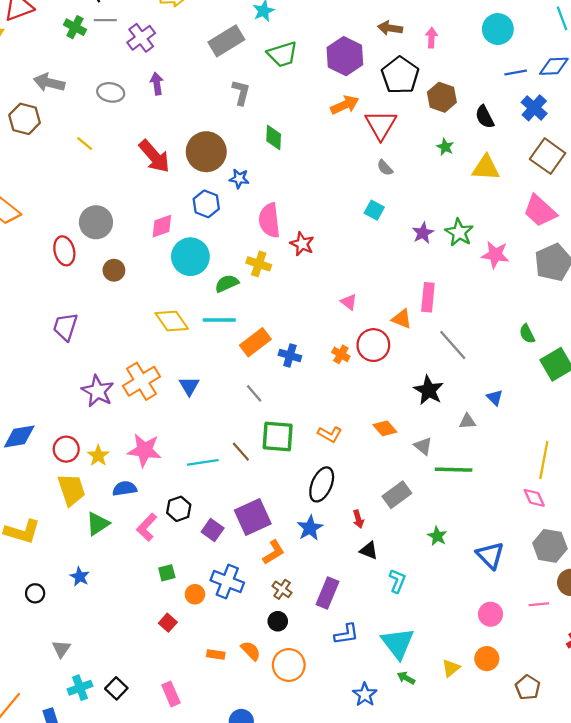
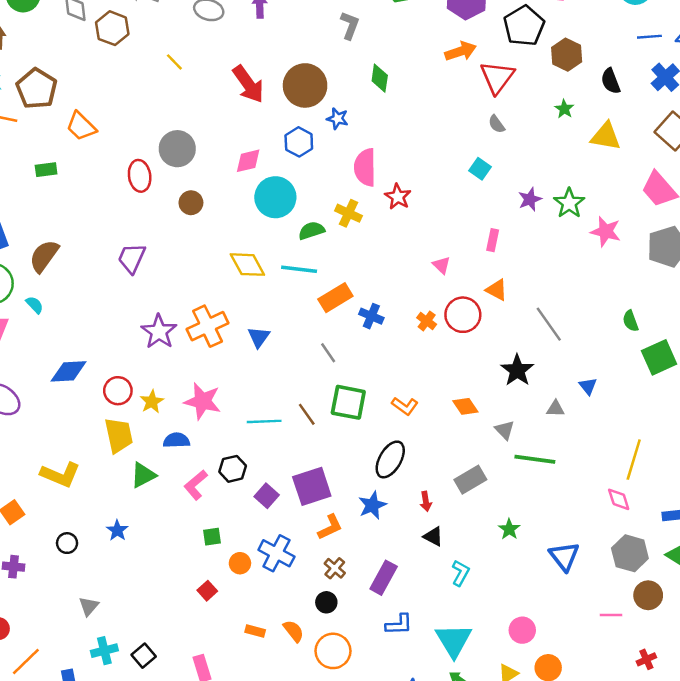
pink rectangle: (428, 297) -> (493, 240), moved, size x0.7
pink circle: (491, 614) -> (522, 630), moved

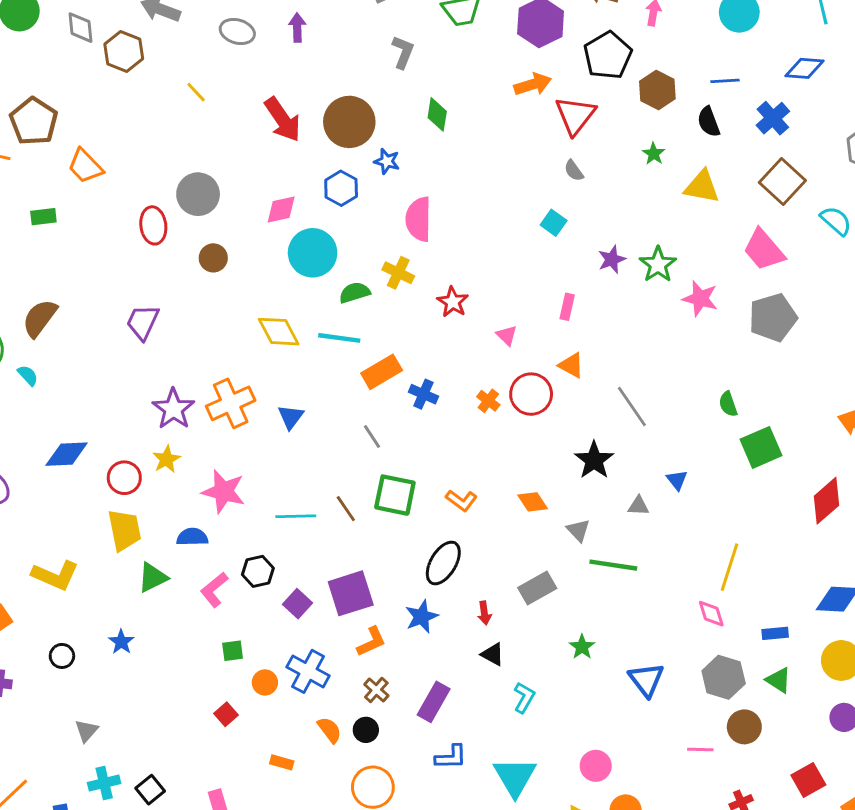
blue line: (649, 37) -> (725, 81), moved
red star: (398, 197) -> (453, 302), moved
yellow star: (152, 402) -> (167, 459), moved
orange semicircle: (294, 631) -> (329, 730), moved

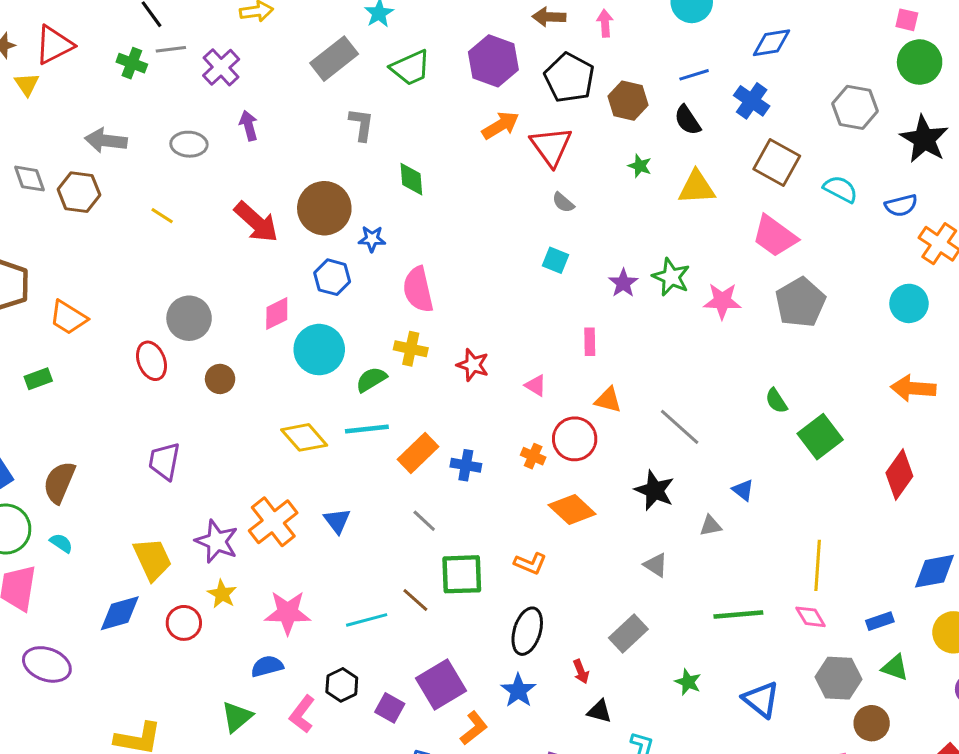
orange diamond: (533, 502) -> (572, 510), moved, size x1.4
yellow trapezoid: (124, 530) -> (152, 559), moved
green line: (613, 565) -> (738, 614), moved

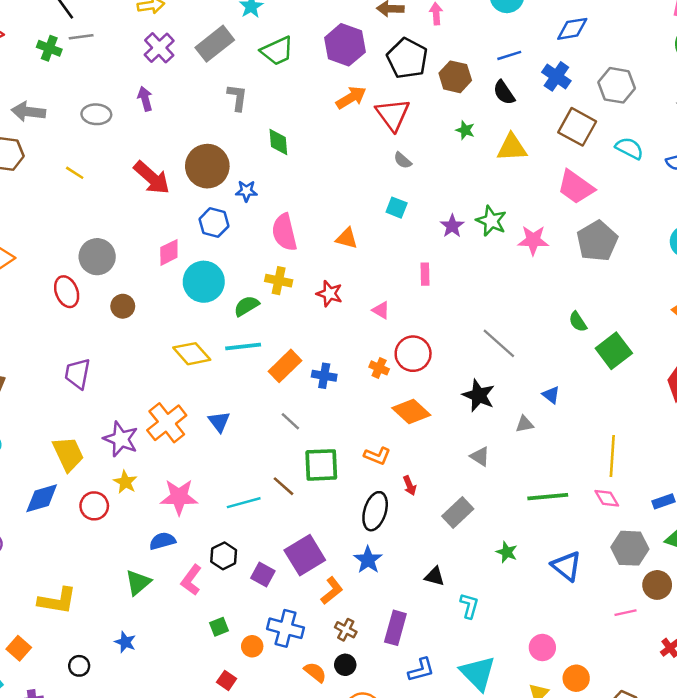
purple cross: (221, 67) -> (159, 48), moved
gray hexagon: (855, 107) -> (617, 85), moved
orange triangle: (608, 400) -> (347, 238), moved
red arrow: (581, 671) -> (410, 485), moved

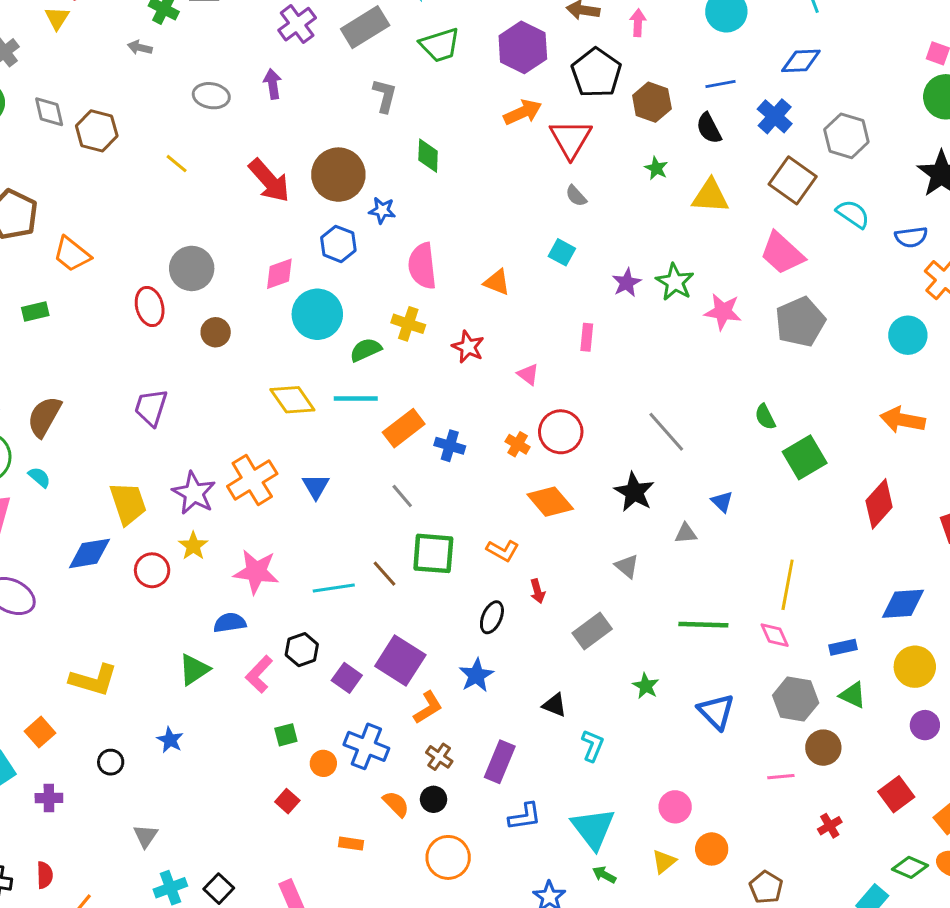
gray arrow: (28, 112) -> (140, 48), moved, size x0.6
black ellipse: (375, 511) -> (492, 617), size x0.7
purple square: (305, 555) -> (400, 660), turned -33

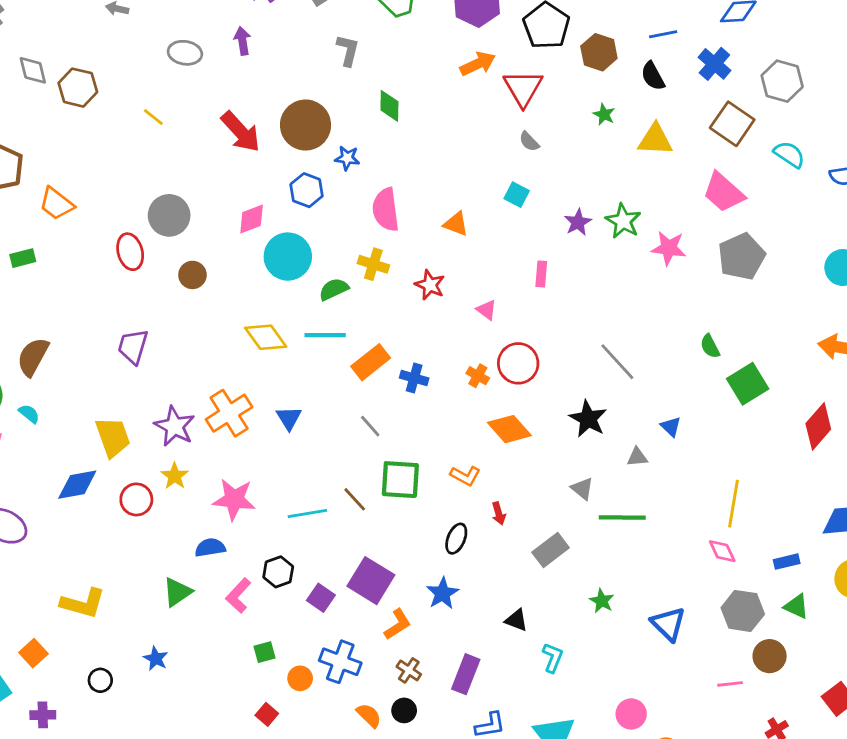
green line: (703, 625) -> (622, 517), moved

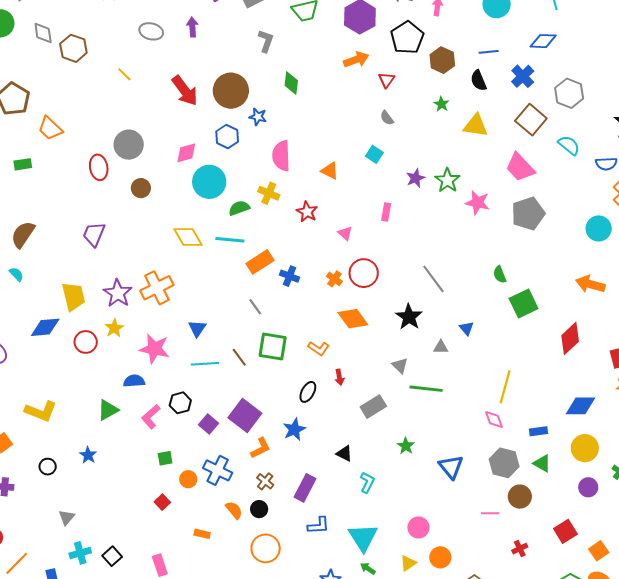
red triangle: (523, 88) -> (386, 80), size x0.6
blue triangle: (289, 418) -> (197, 328), moved

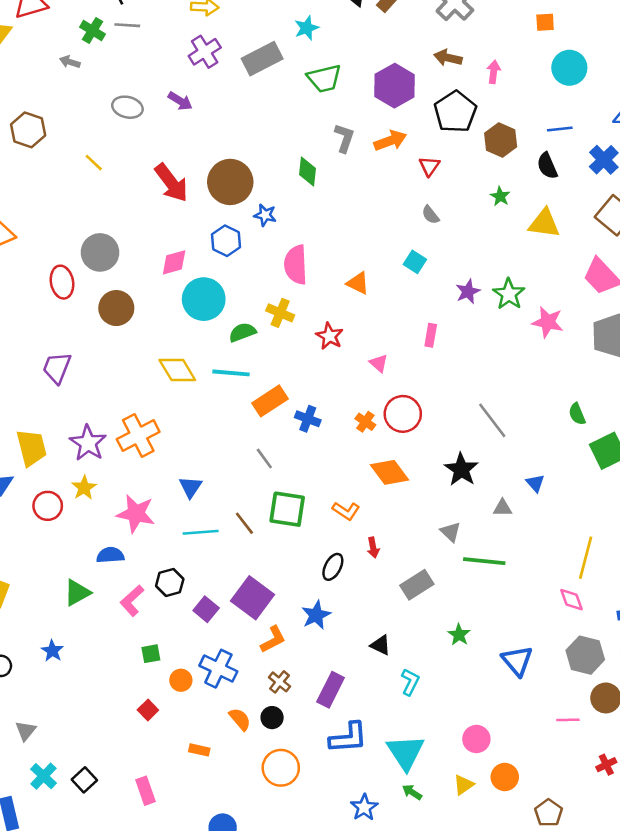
purple arrow: (192, 27) -> (180, 101), turned 126
gray L-shape: (266, 41) -> (344, 138), moved
brown circle: (141, 188) -> (116, 308), size x1.4
blue L-shape: (318, 525) -> (348, 738), size x1.4
cyan cross: (80, 553) -> (43, 776), turned -30

